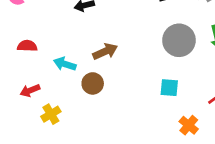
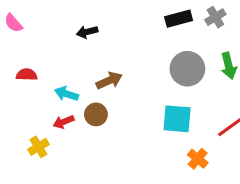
cyan square: (169, 88) -> (177, 119), size x1.5
red arrow: (30, 90) -> (64, 122), moved
yellow cross: (51, 114) -> (38, 147), moved

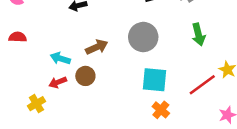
gray circle: (187, 69) -> (143, 37), moved
red semicircle: (27, 75) -> (18, 37), moved
orange cross: (198, 159) -> (161, 110), moved

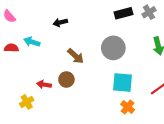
brown arrow: (97, 47) -> (76, 56), turned 66
cyan arrow: (60, 58) -> (32, 42), moved
red arrow: (58, 82) -> (44, 85), turned 32

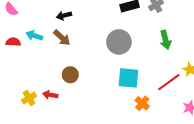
brown arrow: (76, 56) -> (62, 38), moved
red arrow: (44, 85) -> (50, 95), moved
orange cross: (128, 107) -> (142, 103), moved

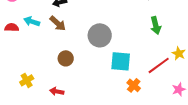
gray circle: (119, 42) -> (100, 35), moved
red arrow: (50, 95) -> (57, 91), moved

